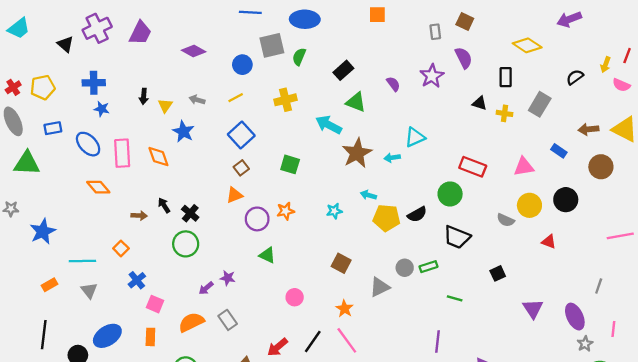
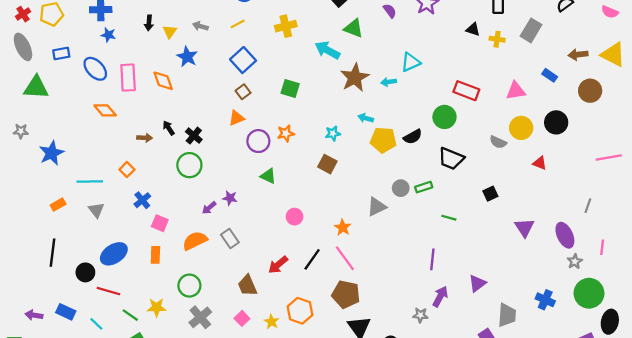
brown square: (341, 263) -> (327, 164), moved

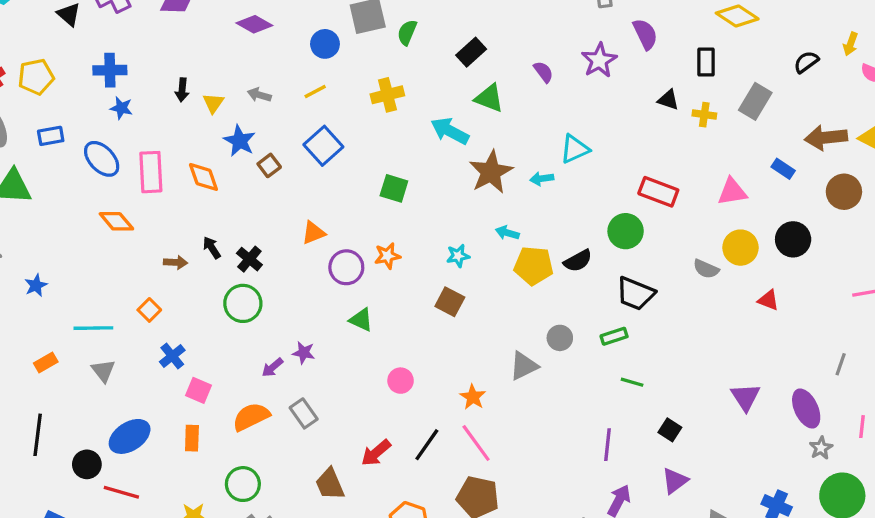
brown arrow: (578, 55) -> (826, 138), size x1.4
brown square: (243, 92) -> (269, 165), moved
blue star: (51, 153) -> (36, 285), size x0.6
green rectangle: (424, 187) -> (614, 336), moved
black square: (490, 194) -> (670, 430), moved, turned -32

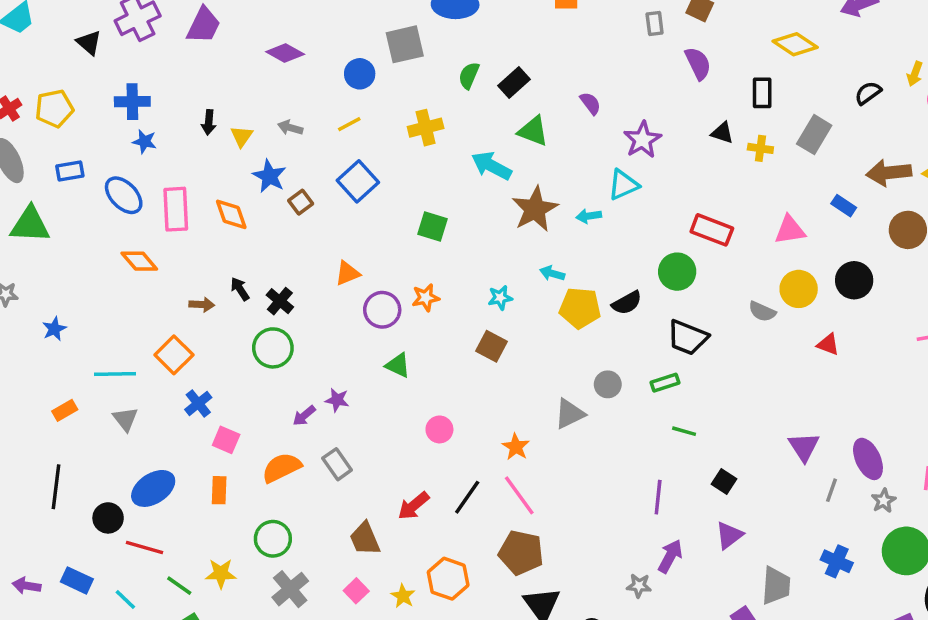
green semicircle: (407, 32) -> (469, 76), moved
purple star: (599, 60) -> (642, 140), moved
orange square: (149, 310) -> (174, 355), size x1.5
gray line: (841, 364) -> (832, 490), moved

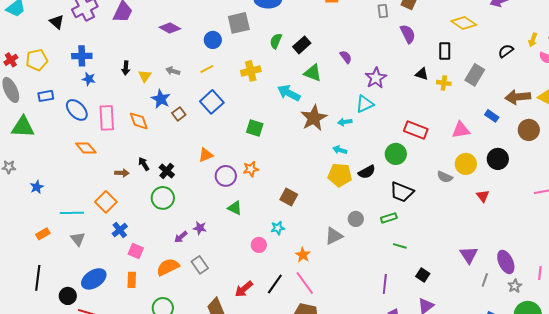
cyan arrow: (552, 273) -> (340, 150), moved
cyan star: (500, 298) -> (278, 228), moved
red triangle: (828, 344) -> (483, 196), turned 32

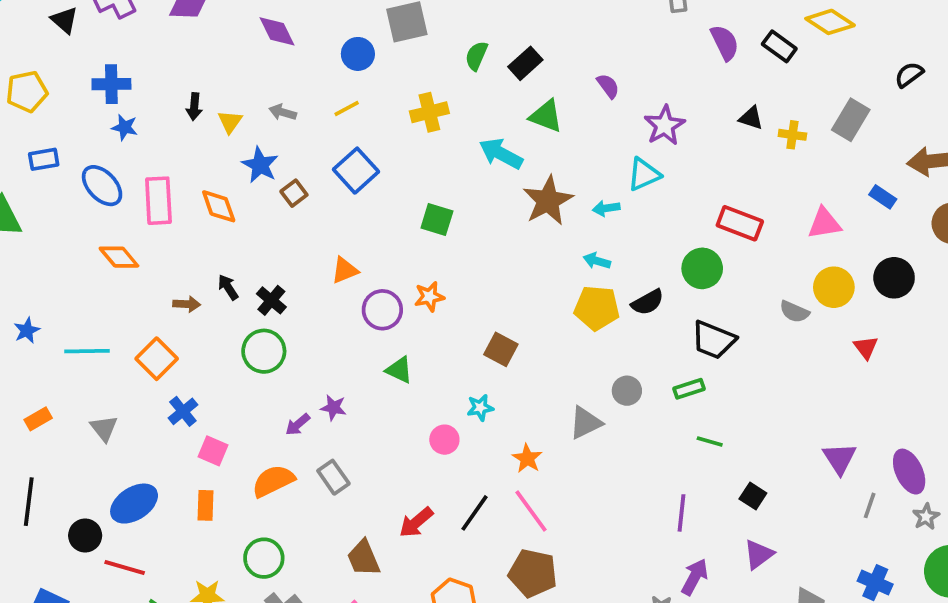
purple diamond: (170, 28) -> (277, 31), turned 35
black rectangle: (445, 51) -> (779, 46), moved, turned -54
cyan line: (72, 213) -> (87, 351), moved

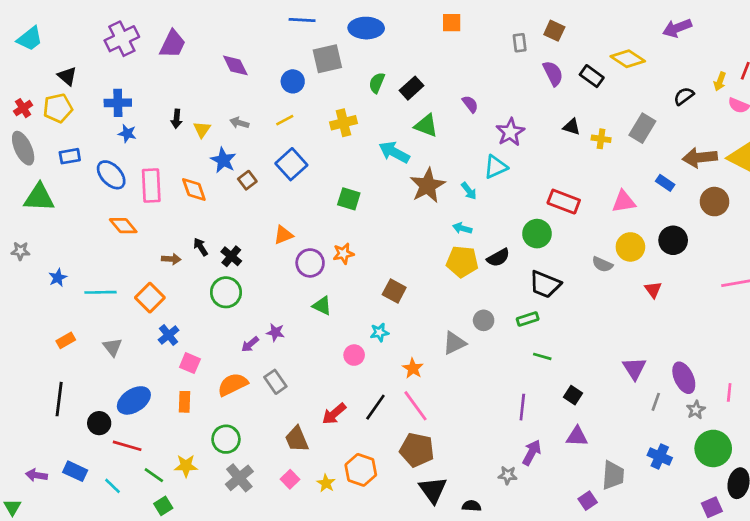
black triangle: (64, 20) -> (67, 76), moved
cyan arrow: (606, 208) -> (469, 191), turned -120
purple triangle: (759, 554) -> (577, 436), turned 40

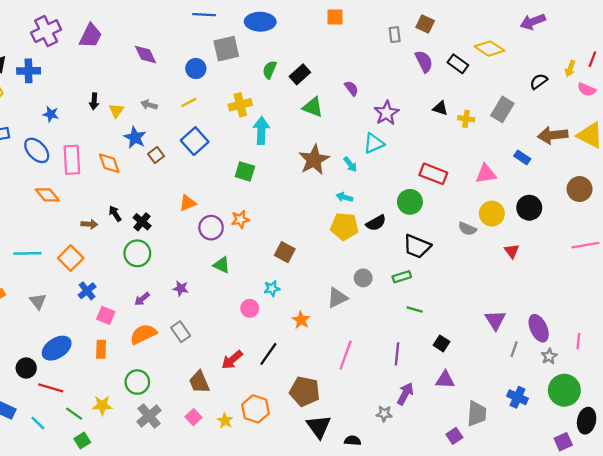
blue cross: (118, 103) -> (29, 71), moved
cyan arrow: (394, 152) -> (261, 131), moved, turned 64
brown circle: (715, 202) -> (580, 189), moved
purple arrow: (250, 344) -> (142, 299), moved
pink line: (416, 406) -> (346, 355), moved, turned 56

